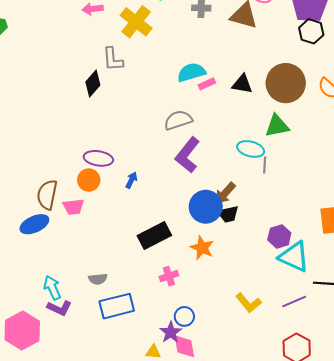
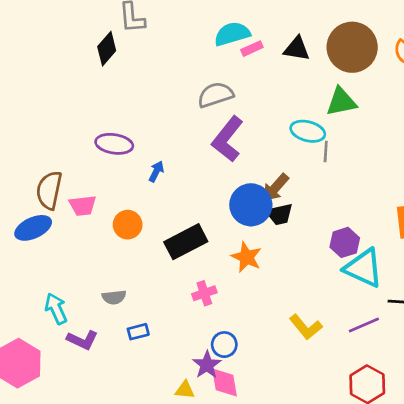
orange circle: (89, 180) -> (128, 225), moved
blue rectangle: (117, 306) -> (138, 332), size x0.5
purple L-shape: (59, 308) -> (82, 340), moved

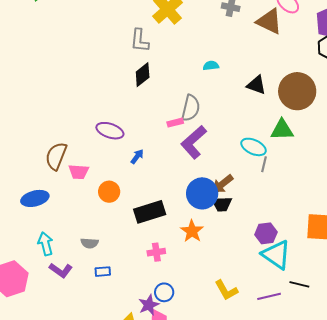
cyan semicircle: (232, 34) -> (211, 66), size x0.6
black diamond: (107, 49) -> (143, 75), moved
pink rectangle: (252, 49) -> (175, 123), moved
gray semicircle: (215, 95) -> (191, 108), turned 112
blue ellipse: (33, 228) -> (35, 198), moved

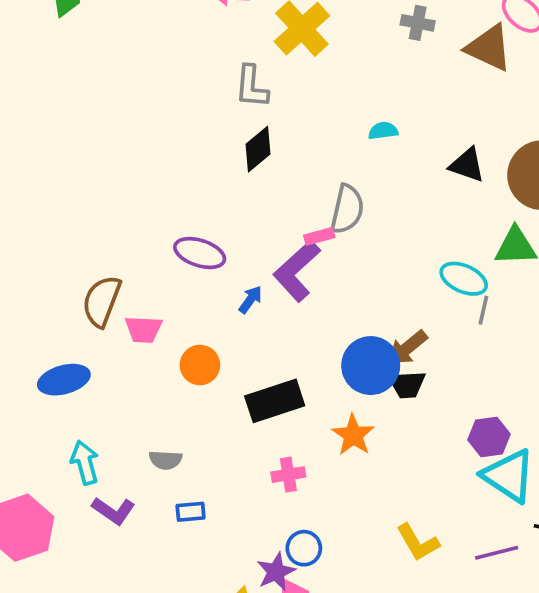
purple L-shape: (194, 142) -> (297, 271), moved

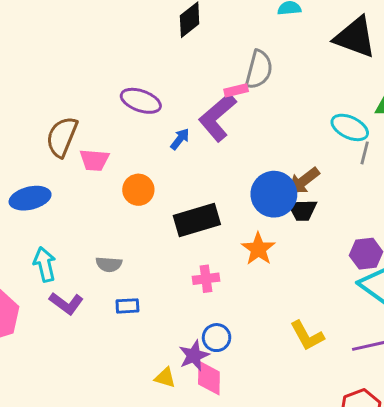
black triangle: (467, 165) -> (355, 37), size x1.5

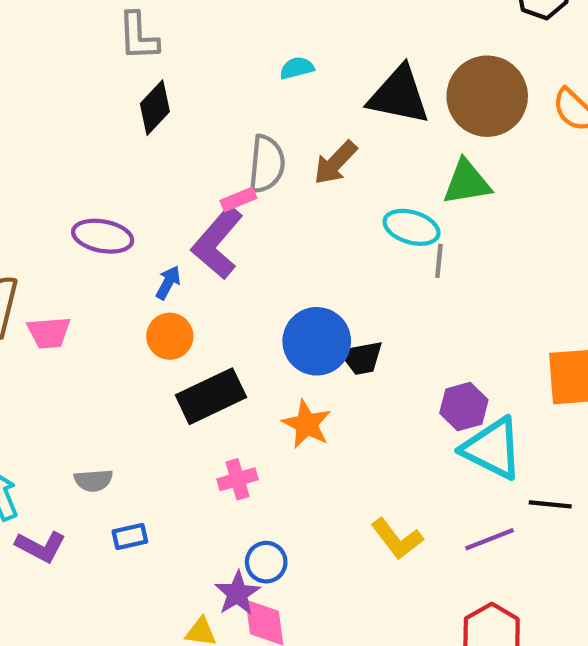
brown arrow: (304, 181) -> (335, 163), moved
orange circle: (138, 190) -> (170, 336), moved

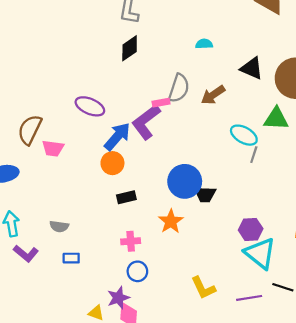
black triangle: (399, 95) -> (252, 68), size x0.7
blue arrow: (168, 283) -> (117, 136), size x1.8
black rectangle: (211, 396) -> (126, 197), size x0.6
blue circle: (266, 562) -> (137, 271), moved

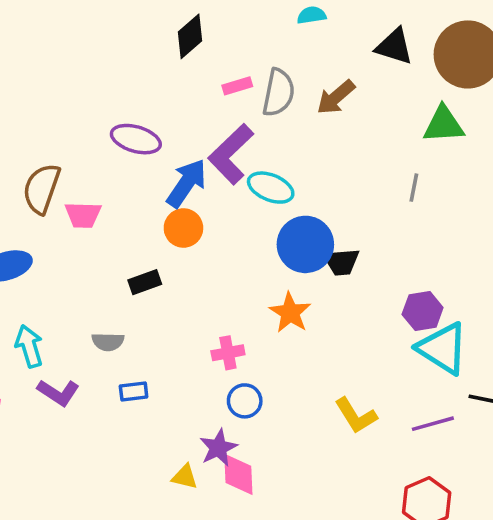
pink rectangle: (161, 103) -> (237, 86), moved
cyan ellipse: (244, 135) -> (271, 188), moved
black rectangle: (126, 197) -> (145, 282), moved

